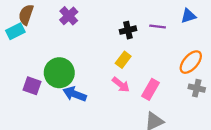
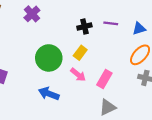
blue triangle: (188, 16) -> (139, 29), moved
green circle: (59, 73) -> (49, 58), moved
blue arrow: (75, 94) -> (49, 94), moved

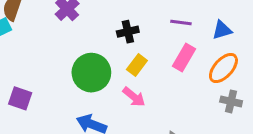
black cross: (84, 27) -> (128, 32), moved
pink rectangle: (104, 79) -> (184, 57), moved

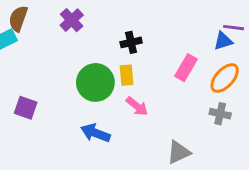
purple line: (181, 23) -> (234, 28), moved
yellow rectangle: (137, 65) -> (127, 75), moved, turned -42
gray cross: (231, 101) -> (220, 114), moved

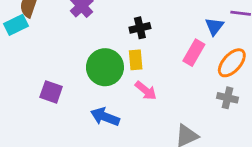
blue triangle: (223, 41) -> (214, 26), moved, turned -36
purple square: (26, 108) -> (51, 92), moved

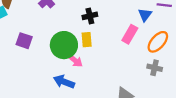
pink arrow: (146, 91) -> (75, 60), moved
purple square: (51, 92) -> (24, 41), moved

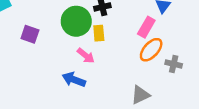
orange ellipse: (158, 42) -> (151, 50), moved
green circle: (64, 45) -> (76, 21), moved

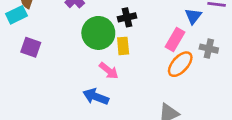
purple square: (30, 34) -> (31, 47), moved
gray cross: (174, 64) -> (209, 49), moved

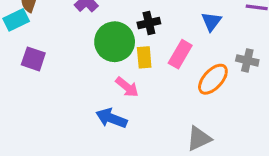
blue triangle: (193, 16) -> (211, 21), moved
pink rectangle: (175, 39) -> (180, 54), moved

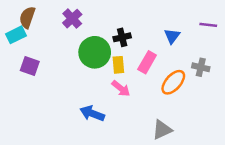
pink arrow: (127, 87) -> (121, 88), moved

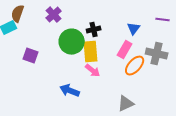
pink rectangle: (147, 62) -> (125, 50), moved
yellow rectangle: (118, 65) -> (91, 52), size x1.5
purple square: (30, 66) -> (31, 56), moved
gray cross: (201, 67) -> (157, 54), size x1.5

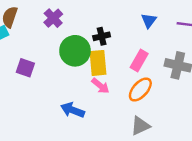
blue triangle: (134, 29) -> (149, 21), moved
orange ellipse: (135, 66) -> (140, 90), moved

